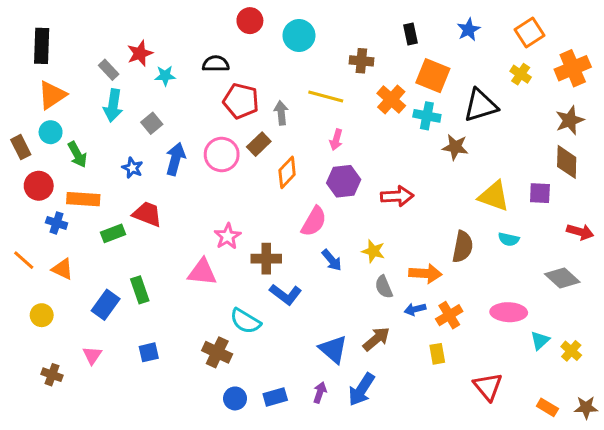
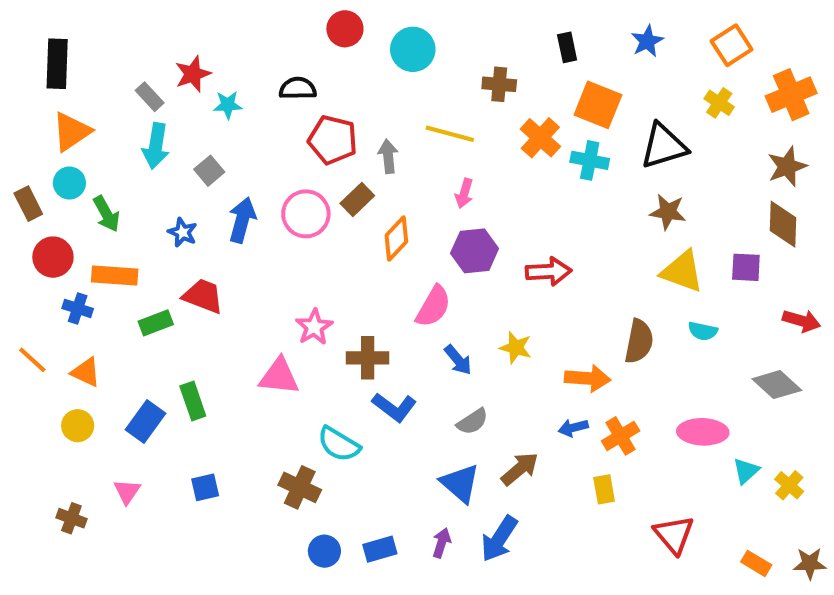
brown star: (455, 147) -> (668, 212), moved
gray semicircle: (384, 287) -> (472, 422), moved, turned -100
yellow circle: (42, 315) -> (78, 426), moved

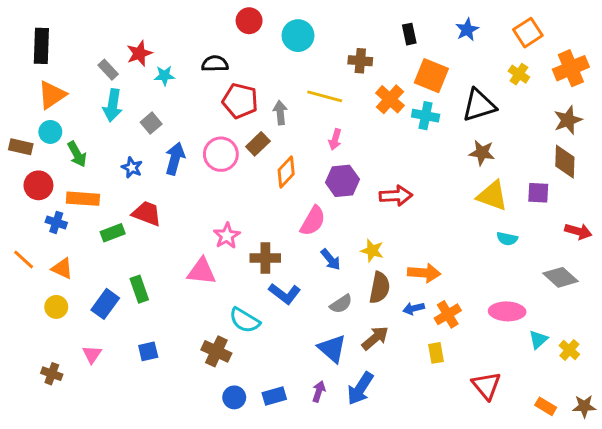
brown rectangle: (28, 204) -> (21, 147), turned -50
brown semicircle: (639, 341) -> (380, 288), moved

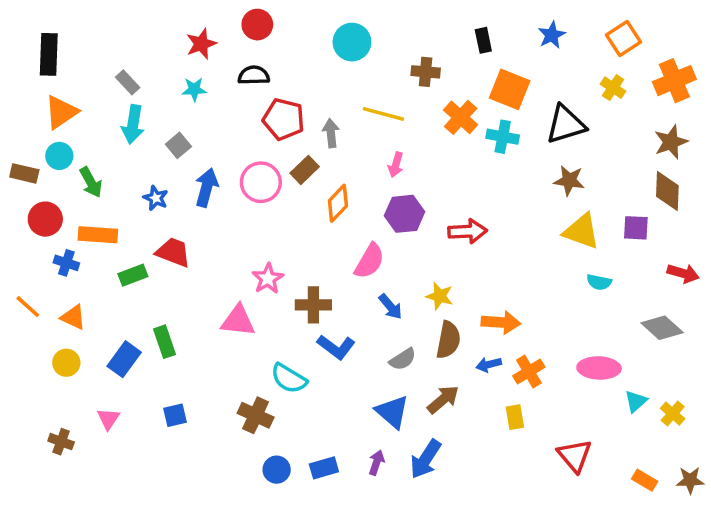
red circle: (249, 21) -> (257, 25), moved
red star: (139, 53) -> (201, 44), moved

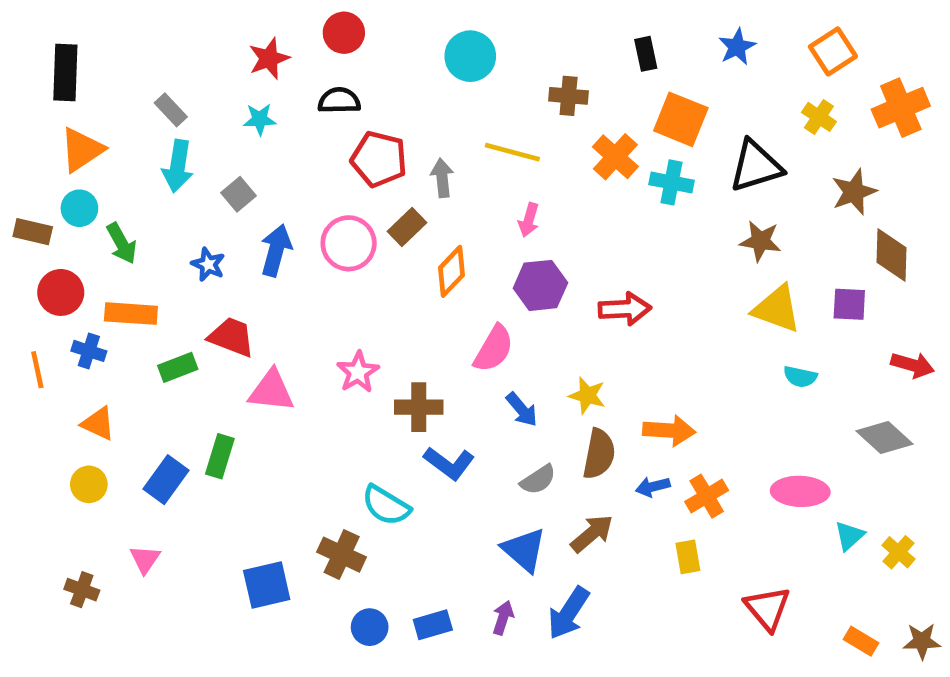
brown star: (671, 142) -> (854, 192), moved
orange line: (28, 307) -> (37, 370), moved, turned 36
pink triangle: (238, 321) -> (271, 391), moved
green rectangle: (164, 342) -> (220, 456), turned 36
blue square: (175, 415) -> (267, 585), moved, size x1.5

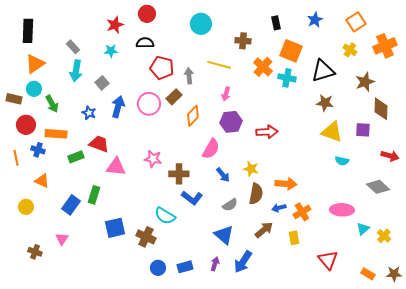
pink star: (358, 372) -> (153, 159), turned -30
yellow circle: (89, 484) -> (26, 207), moved
brown arrow: (592, 534) -> (264, 230), moved
blue square: (267, 585) -> (115, 228), moved

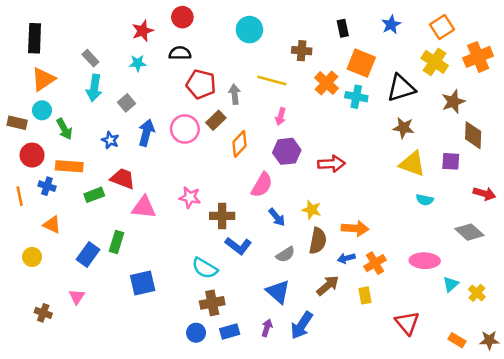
yellow cross: (350, 50) -> (435, 62), size x1.5
brown cross: (146, 237) -> (212, 303), moved, turned -36

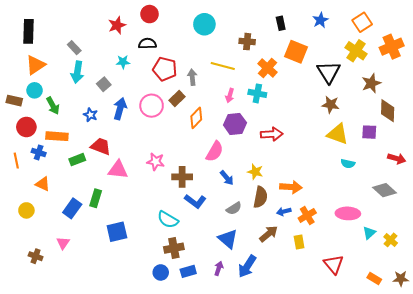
cyan star: (138, 63) -> (123, 62), moved
black triangle: (401, 88) -> (329, 72), turned -45
cyan cross: (356, 97) -> (257, 93), moved

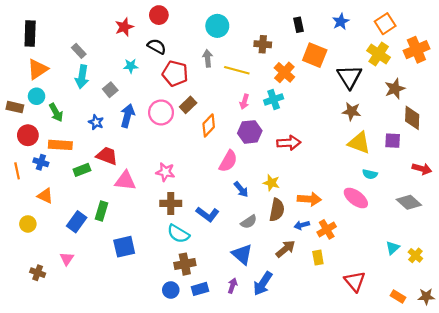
black semicircle: (147, 44) -> (157, 46), turned 30
gray arrow: (192, 77) -> (208, 58), moved
cyan cross: (257, 93) -> (274, 99), turned -30
brown cross: (182, 177) -> (171, 203), moved
pink ellipse: (348, 213) -> (356, 198), moved, turned 35

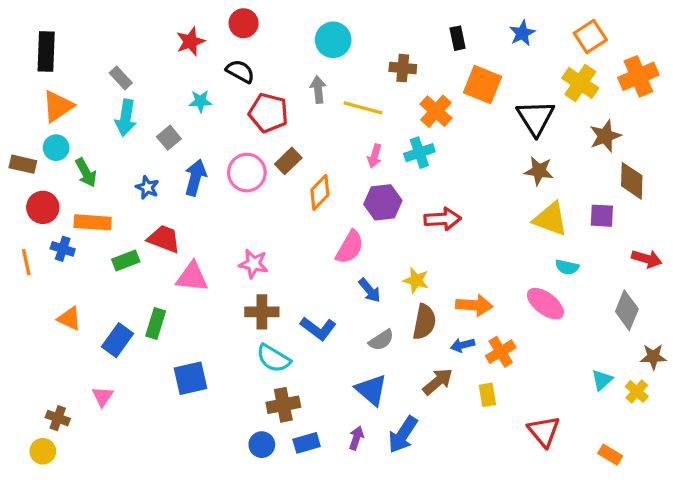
orange triangle: (45, 196) -> (69, 319), moved
gray diamond: (409, 202) -> (627, 310), turned 70
yellow circle: (28, 224) -> (43, 451), moved
brown star: (426, 296) -> (653, 357), moved

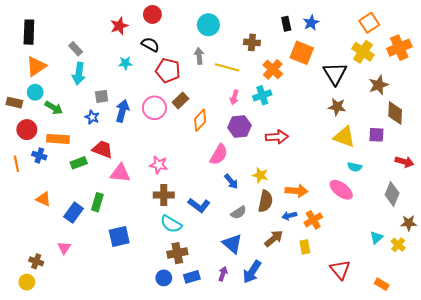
blue star: (522, 33) -> (311, 23), moved
gray square: (169, 138) -> (102, 96), moved, turned 32
green arrow: (86, 173) -> (54, 108), turned -30

